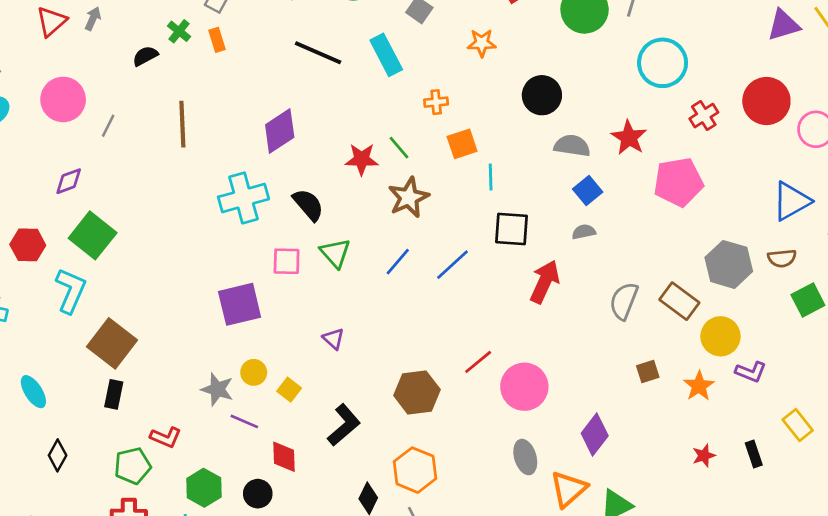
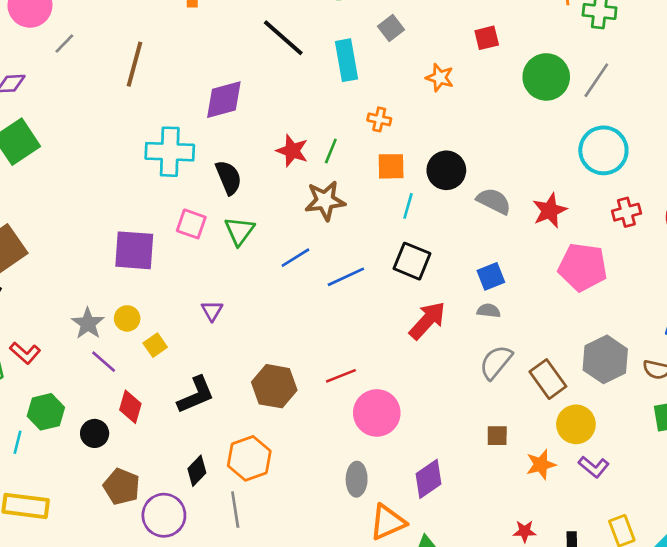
black circle: (542, 95) -> (446, 170), moved
green line: (399, 148) -> (331, 151), turned 45
blue square: (588, 191) -> (491, 276), moved
gray semicircle: (584, 232) -> (489, 311), moved

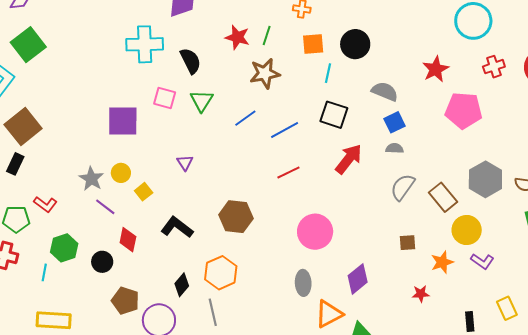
gray semicircle: (494, 201) -> (385, 91), moved
red line: (341, 376) -> (288, 172), moved
black L-shape: (196, 395) -> (177, 227), turned -116
red star: (525, 531) -> (421, 294), moved

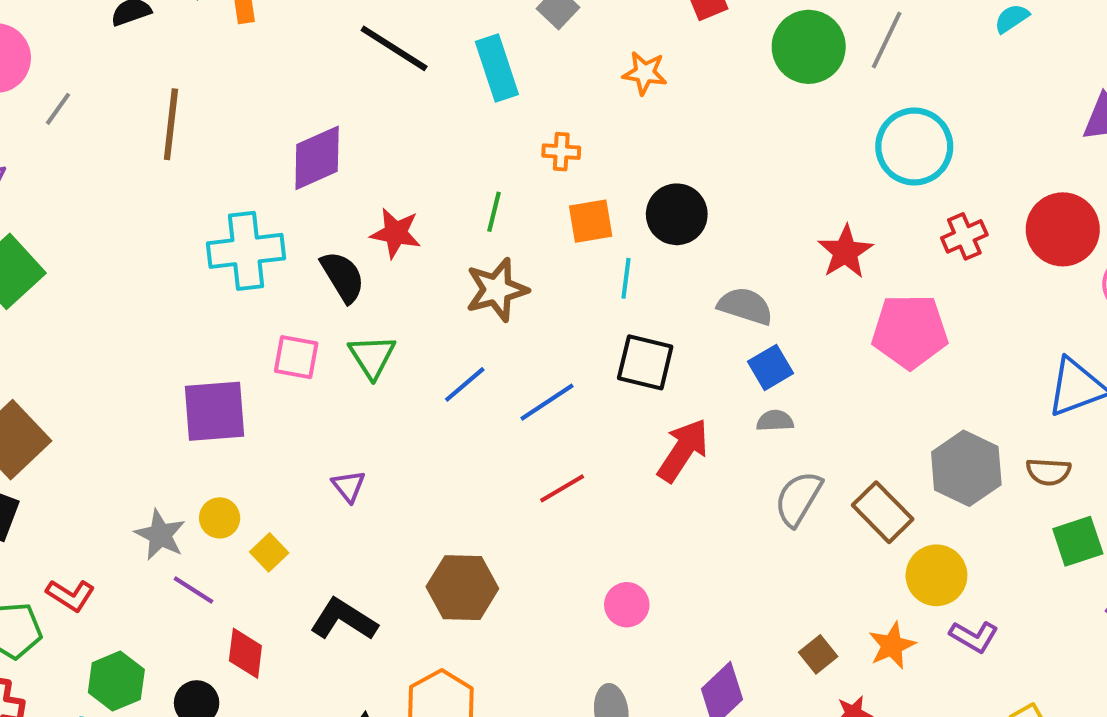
red star: (237, 37) -> (396, 233), moved
pink circle: (315, 232) -> (627, 605), size x0.6
brown square: (407, 243) -> (818, 654), moved, turned -30

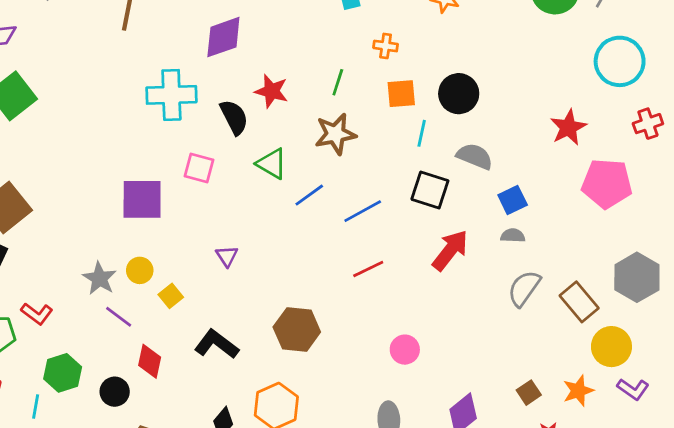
gray semicircle: (745, 306) -> (475, 156), moved
green triangle: (372, 357) -> (272, 164), moved, turned -32

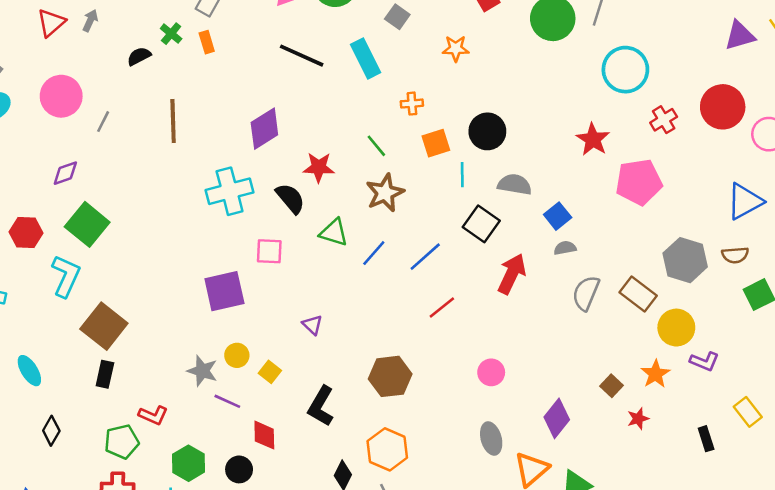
green line: (338, 82) -> (376, 146), turned -45
black square: (430, 190) -> (481, 224), turned 30
black L-shape: (216, 344) -> (321, 406), turned -84

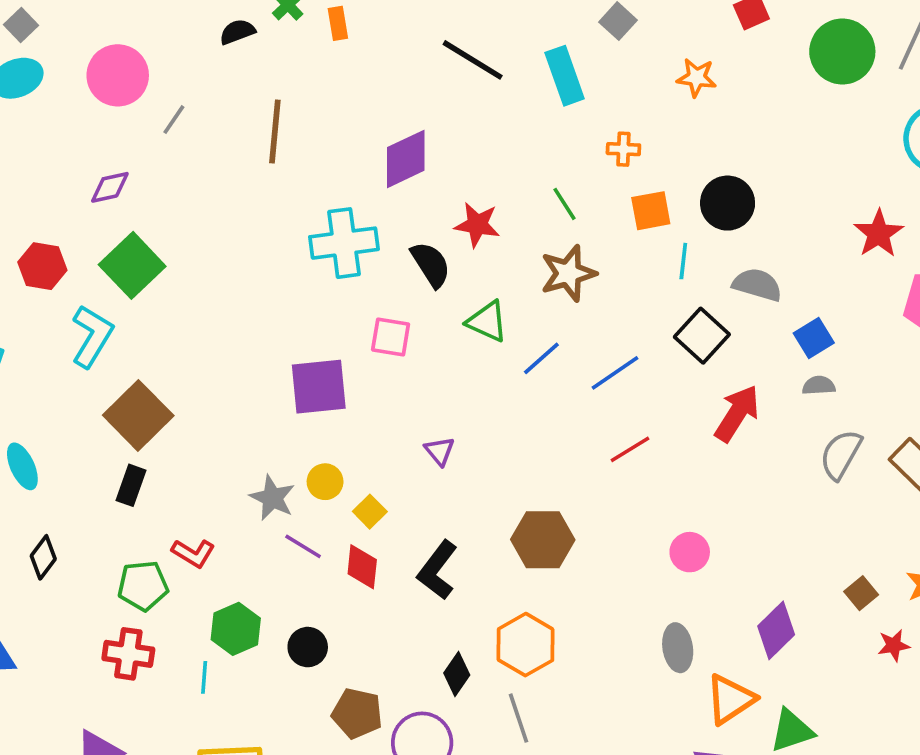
red diamond: (264, 435) -> (362, 567), moved

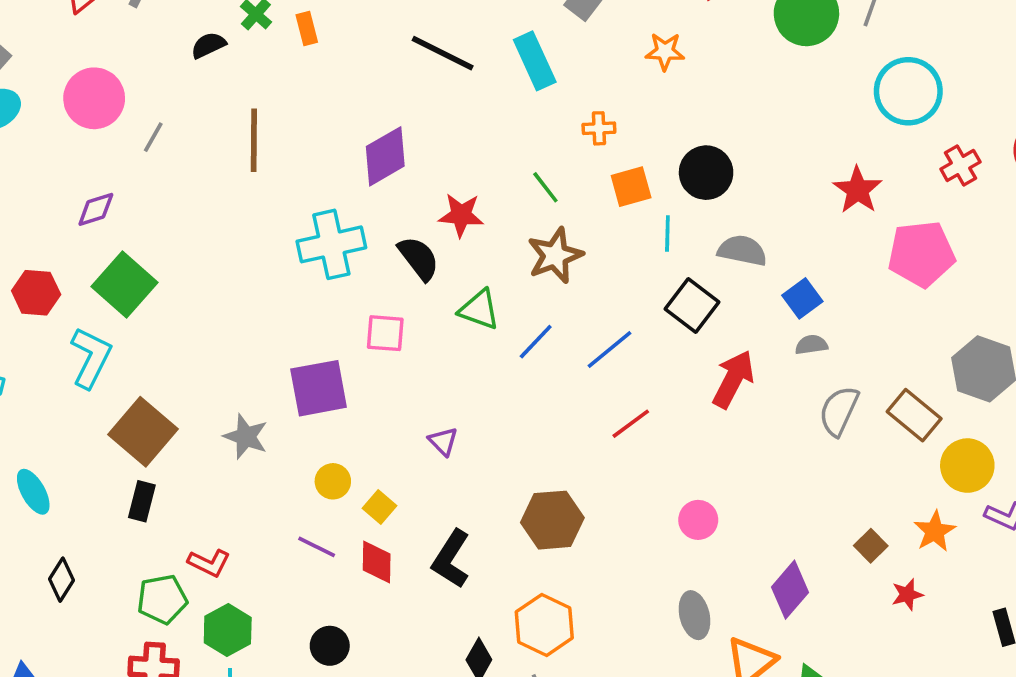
gray star: (272, 498) -> (246, 437), moved
green hexagon: (236, 629) -> (228, 630), moved

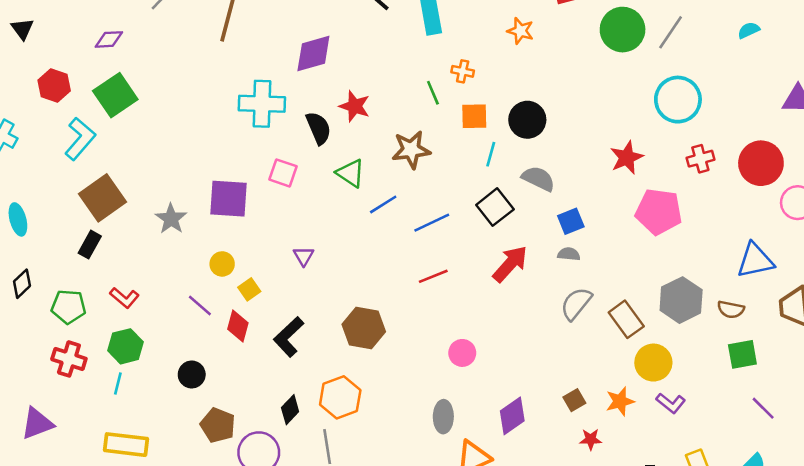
green line: (545, 187) -> (433, 93), moved
green pentagon: (162, 599) -> (68, 307), moved

